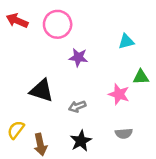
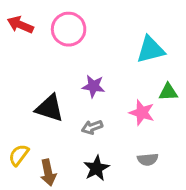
cyan triangle: (126, 41) -> (151, 50), size x1.5
purple star: (78, 57) -> (93, 86), moved

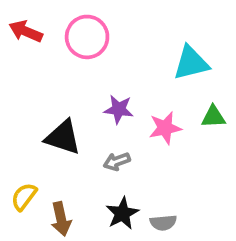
pink star: (142, 113) -> (165, 128), moved, turned -30
gray semicircle: (148, 159) -> (163, 223), moved

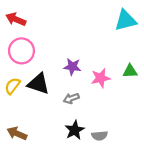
pink circle: (87, 37) -> (21, 51), moved
cyan triangle: (191, 63) -> (126, 20), moved
yellow semicircle: (24, 197) -> (12, 86), moved
brown arrow: (61, 219) -> (17, 133), moved, turned 126

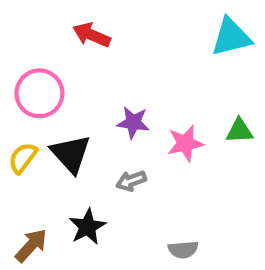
red arrow: (16, 19) -> (92, 35), moved
black triangle: (38, 84) -> (71, 154), turned 30
black star: (75, 130) -> (87, 227), moved
brown arrow: (17, 133) -> (31, 245), turned 108

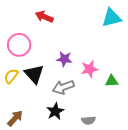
green triangle: (239, 131) -> (112, 81), moved
gray arrow: (131, 181) -> (63, 87), size x1.5
black star: (87, 227) -> (55, 111), moved

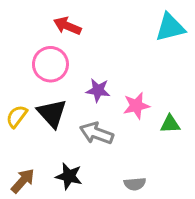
pink circle: (19, 45) -> (50, 64), moved
gray arrow: (63, 87) -> (96, 133), turned 40
black star: (55, 111) -> (69, 176), moved, turned -30

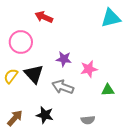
pink circle: (50, 64) -> (21, 42), moved
green triangle: (170, 124) -> (108, 90), moved

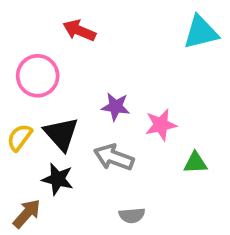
black star: (45, 115) -> (58, 179), moved
gray semicircle: (88, 120) -> (132, 215), moved

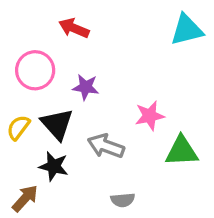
purple star: (116, 107) -> (86, 87), moved
green triangle: (195, 163) -> (182, 151), size x1.5

